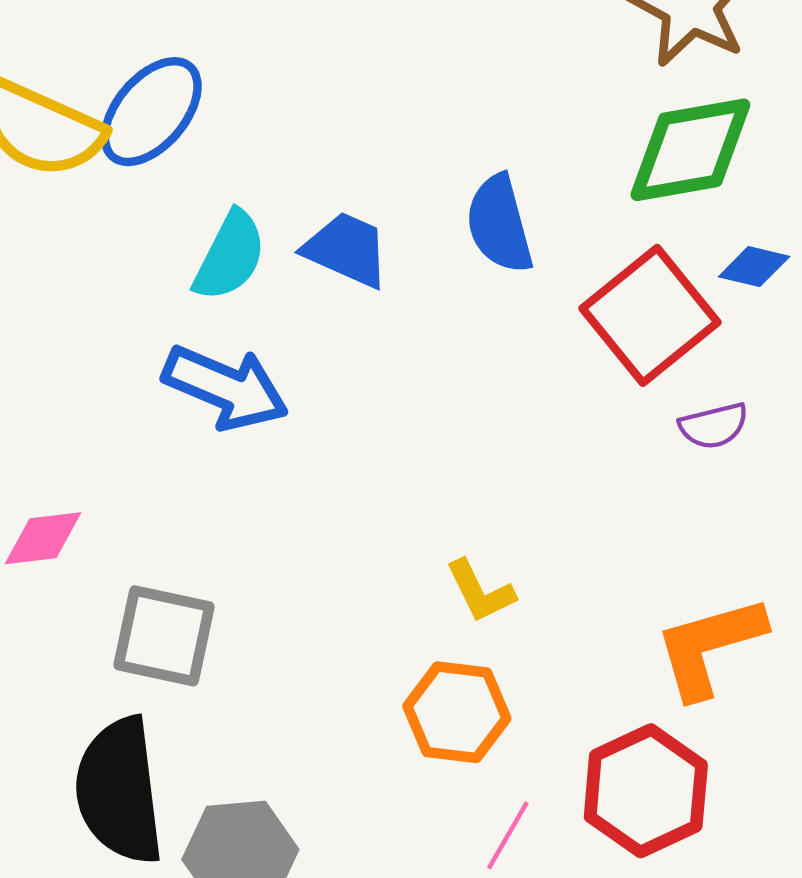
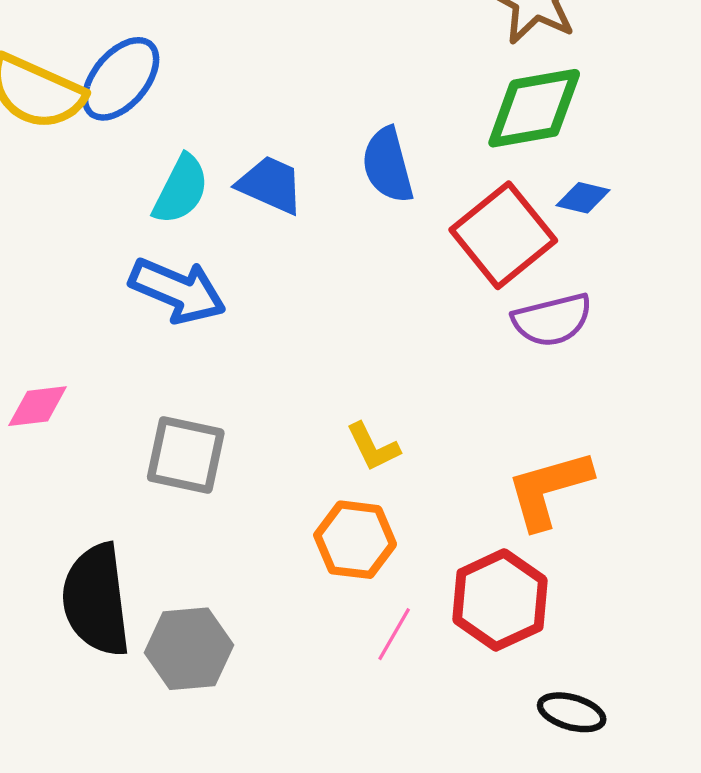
purple semicircle: (714, 426) -> (552, 320), size x1.5
gray square: (164, 636) -> (186, 455), moved

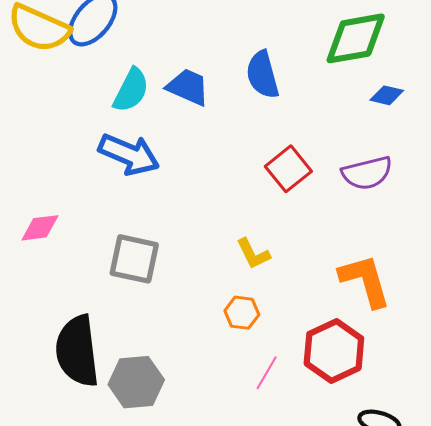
red square: (503, 235) -> (288, 169), moved, size x0.7
orange L-shape: (549, 489) -> (365, 281), turned 90
orange hexagon: (355, 540) -> (242, 313), size x0.7

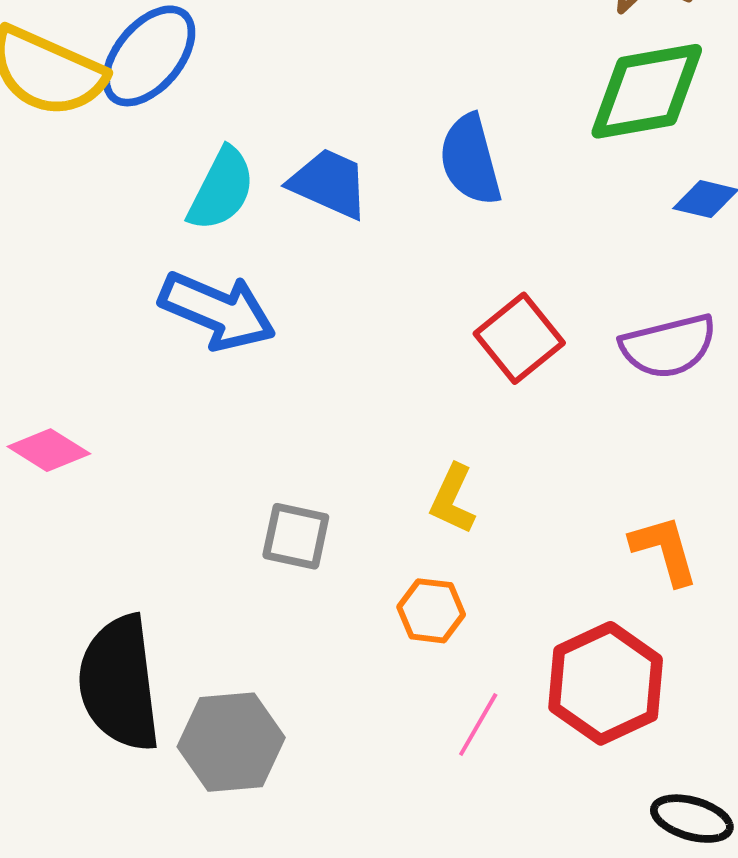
pink diamond: (40, 228) -> (49, 450), turned 39
yellow L-shape: (253, 254) -> (453, 499), turned 51
gray square: (134, 259) -> (296, 536), moved, size x0.7
orange L-shape: (365, 281) -> (664, 550), size x0.7

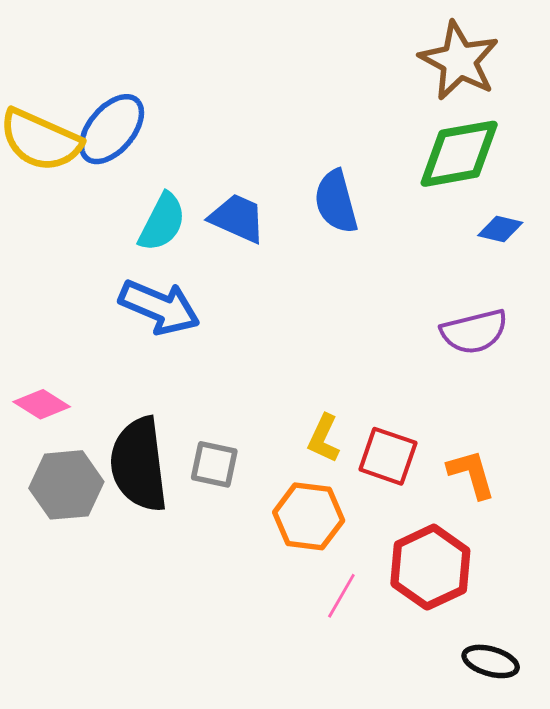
red square: (519, 338) -> (388, 456), moved, turned -32
orange hexagon: (431, 611) -> (309, 516), size x1.5
black semicircle: (119, 683) -> (139, 464), moved
gray hexagon: (231, 742) -> (66, 485), moved

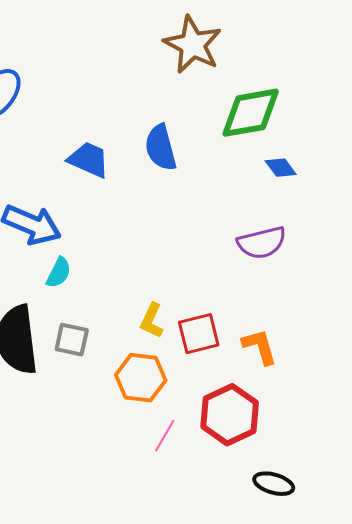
brown star: (459, 61) -> (193, 45), moved
cyan semicircle: (162, 222) -> (59, 273), moved, size x0.7
blue diamond: (500, 229) -> (281, 168), turned 40
red square: (388, 456) -> (199, 334), turned -33

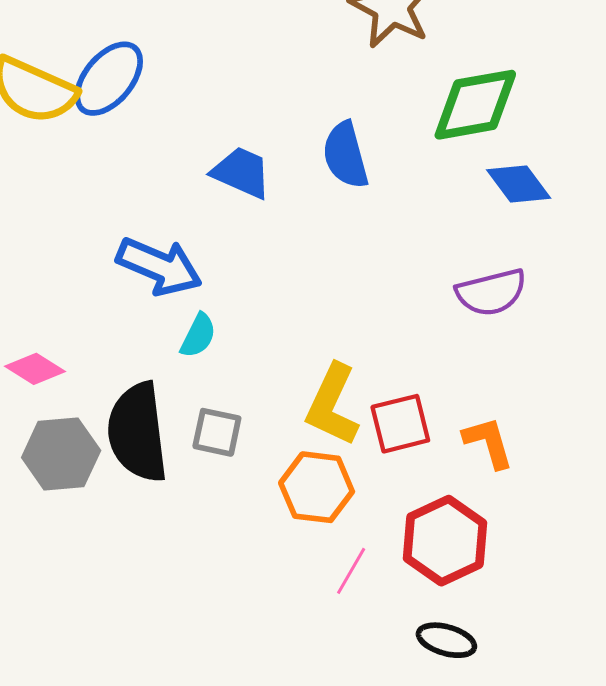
blue diamond: (281, 168) -> (519, 184), size x1.4
yellow L-shape: (152, 321) -> (332, 405), size x1.6
black ellipse: (274, 484) -> (446, 640), moved

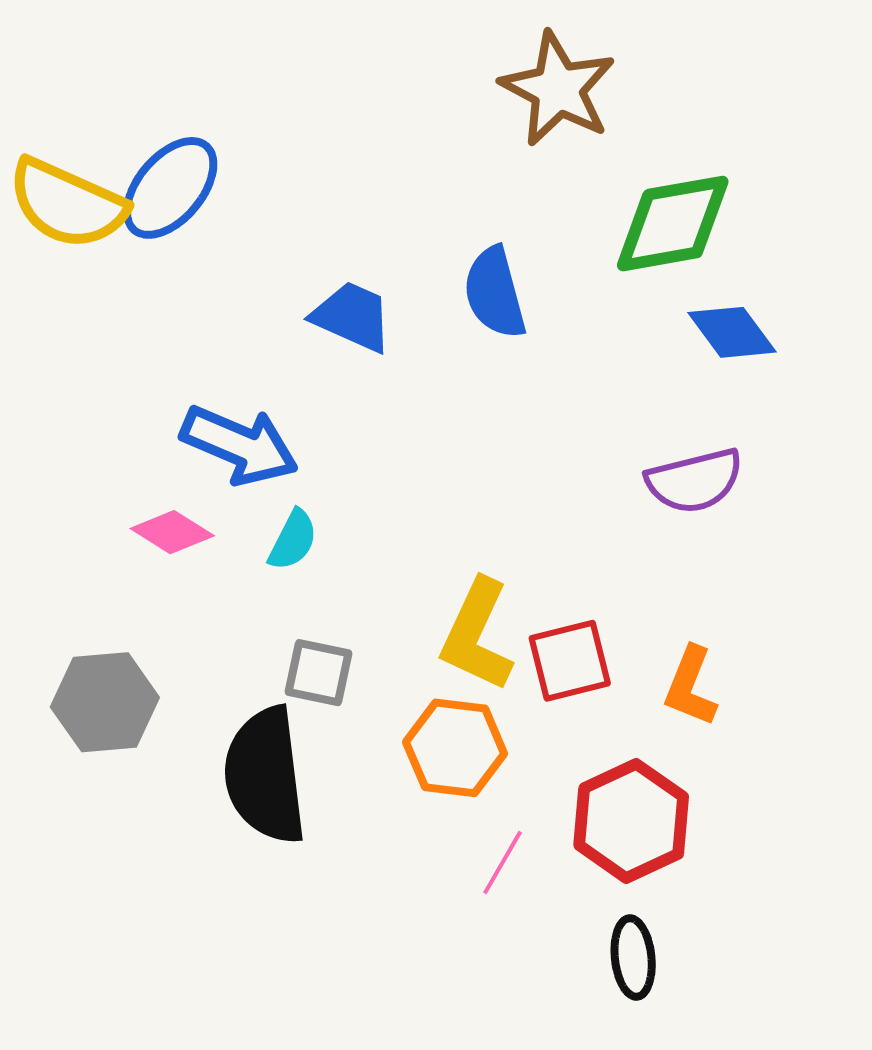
pink diamond: (35, 369) -> (172, 532), moved
black semicircle: (138, 432) -> (265, 775), moved
orange L-shape: (488, 442) -> (690, 686), turned -142
black ellipse: (446, 640) -> (633, 957), turned 68

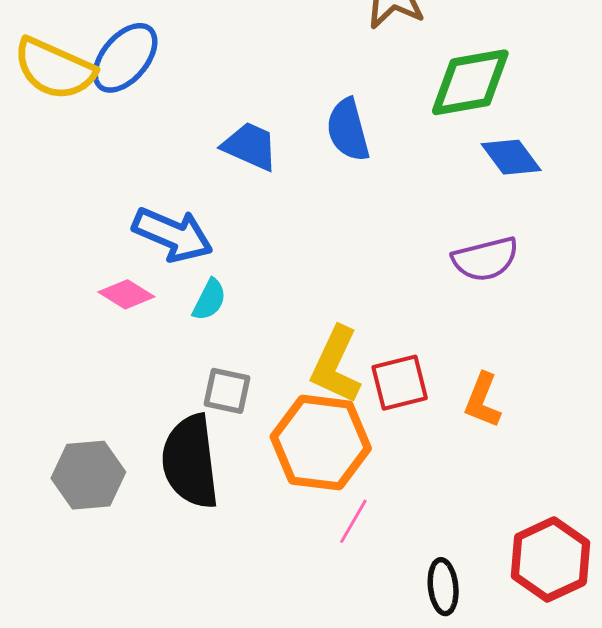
gray hexagon: (105, 702) -> (88, 475), moved
orange hexagon: (455, 748) -> (321, 443), size x1.4
red hexagon: (631, 821) -> (550, 559), moved

